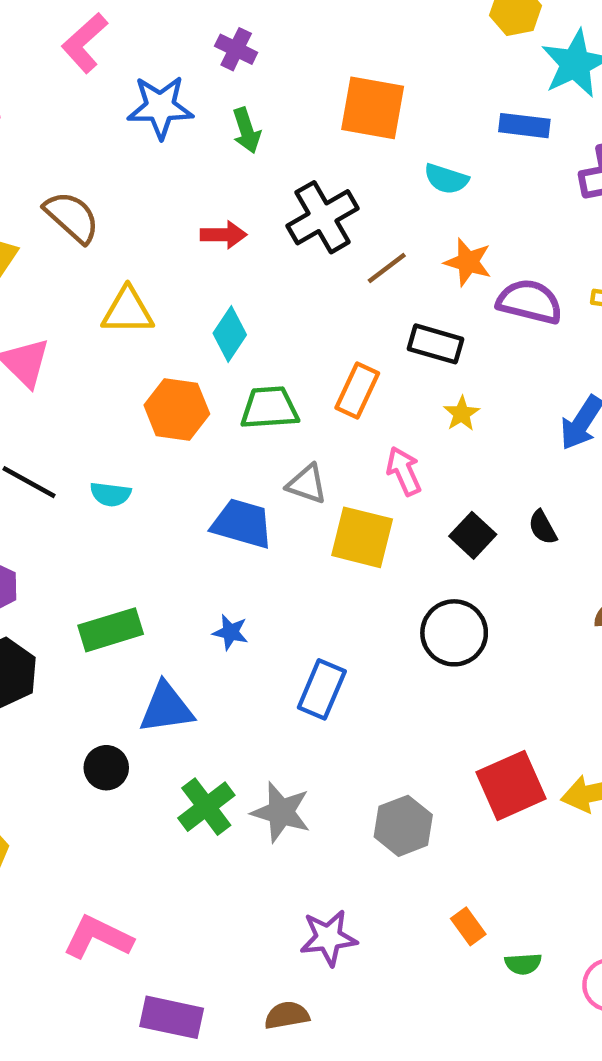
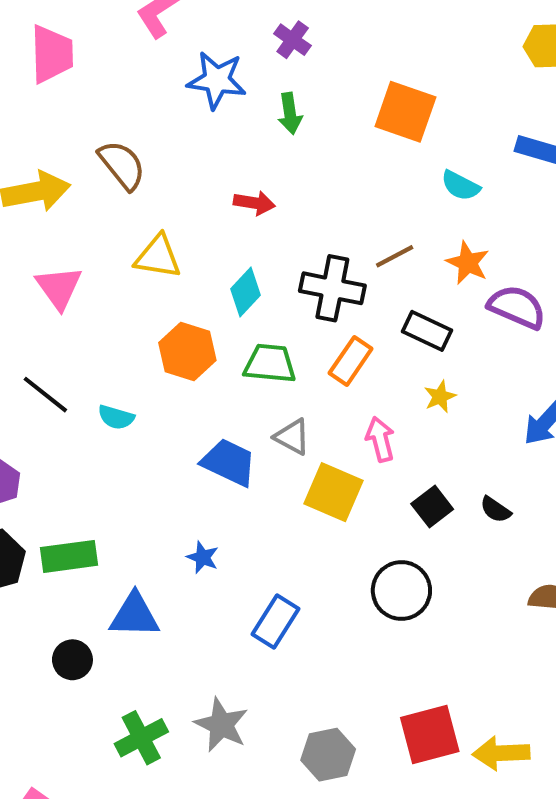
black cross: (323, 217) -> (332, 288), moved, turned 32
black semicircle: (543, 527) -> (496, 510), turned -36
green rectangle: (111, 630) -> (69, 556), moved
green cross: (206, 807) -> (141, 738), moved

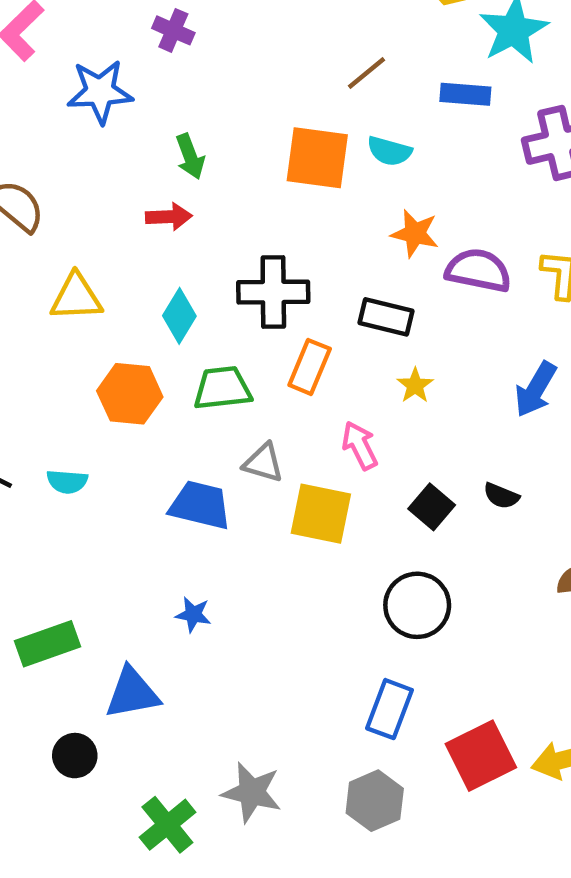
orange square: (405, 112) -> (317, 158), moved
green arrow: (290, 113) -> (190, 156), moved
brown line: (395, 256) -> (366, 73), moved
blue rectangle: (276, 622) -> (390, 709), moved

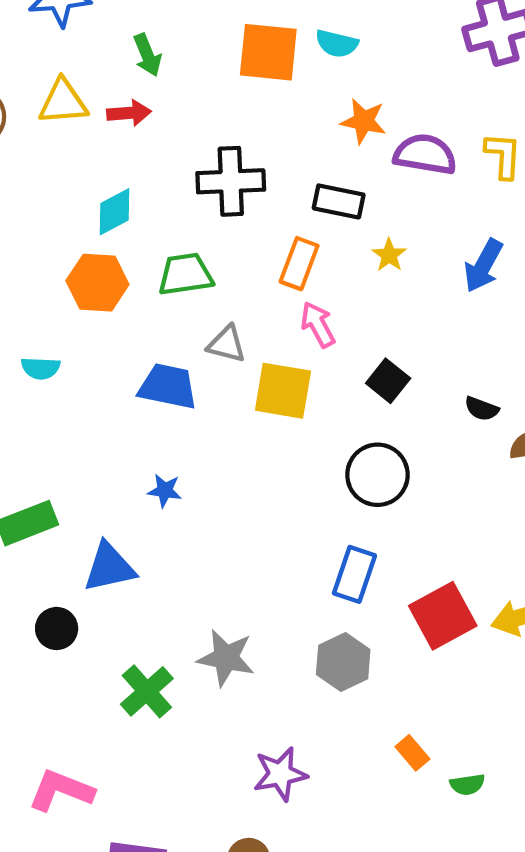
yellow triangle: (76, 297) -> (63, 102), moved
cyan diamond: (179, 316) -> (115, 212), moved, turned 33
orange rectangle: (310, 367) -> (299, 264), moved
yellow star: (415, 385) -> (389, 255), moved
black semicircle: (501, 496) -> (482, 409), moved

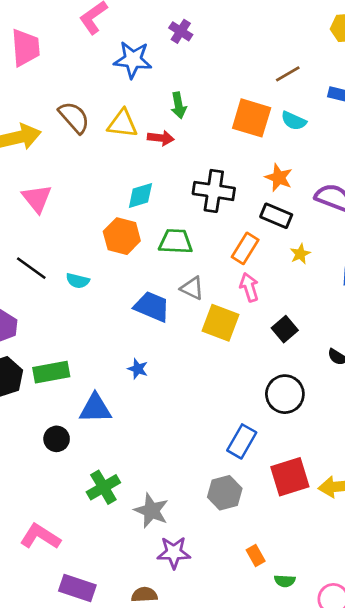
orange star: (364, 121) -> (279, 178), moved
black circle: (377, 475) -> (285, 394), moved
gray star: (226, 658) -> (151, 511), moved

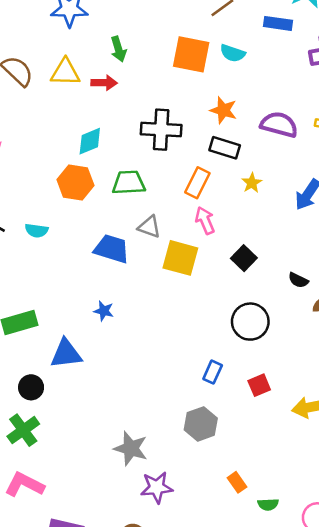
blue rectangle: (242, 441) -> (213, 372), size x0.7
red square: (290, 477) -> (259, 385), moved, size x0.6
green cross: (103, 487) -> (23, 430), moved

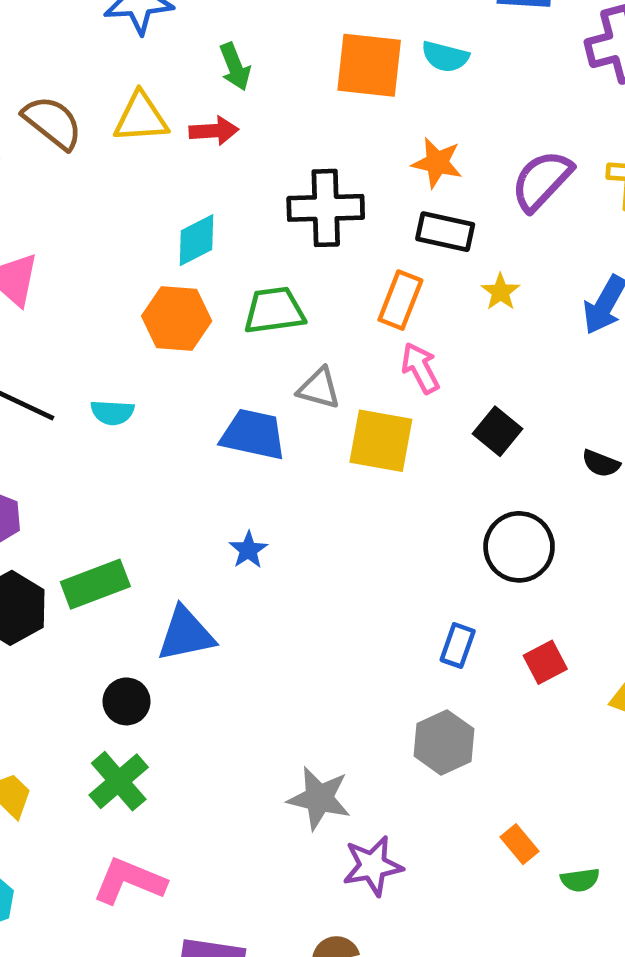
purple semicircle: (279, 125) -> (542, 181), turned -57
blue star: (104, 311) -> (248, 550), turned 30

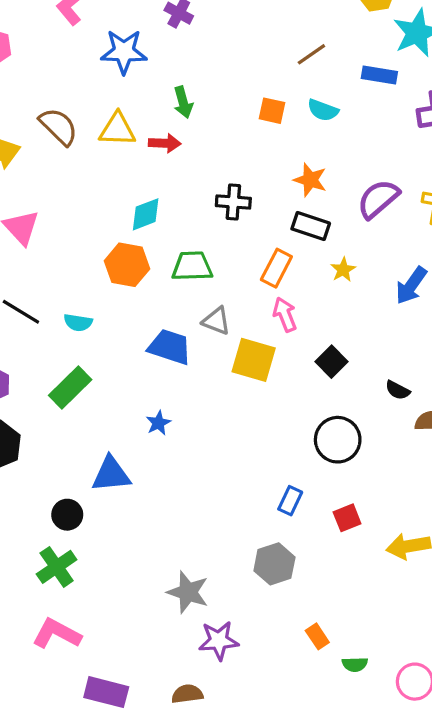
orange square: (369, 65) -> (272, 111), size x0.6
black cross: (326, 208) -> (233, 202), size x0.7
green rectangle: (95, 584) -> (70, 388), moved, turned -30

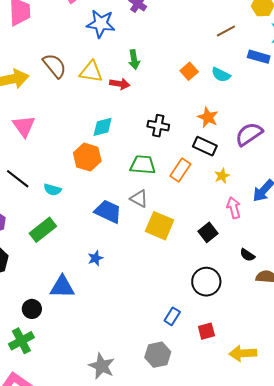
brown line: (311, 54) -> (226, 31), moved
orange square: (272, 111) -> (189, 71), turned 30
green trapezoid: (192, 266) -> (143, 165), moved
pink arrow: (285, 314) -> (234, 208), moved

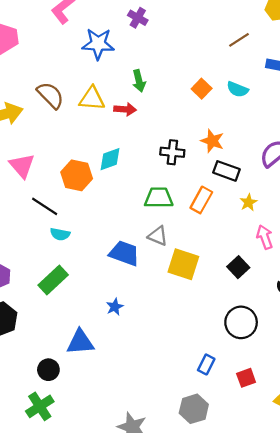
orange star: (208, 117) -> (212, 141), moved
orange hexagon: (87, 157) -> (77, 175), moved
black line: (18, 179) -> (45, 206), moved

